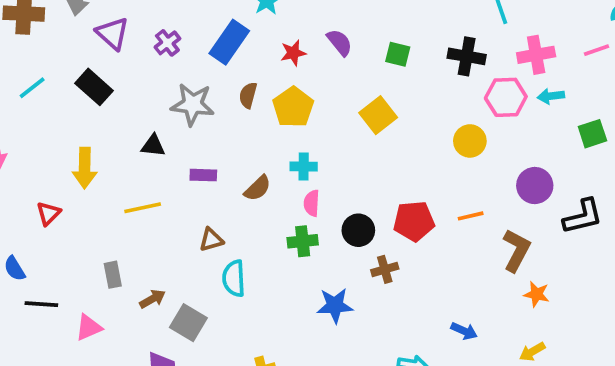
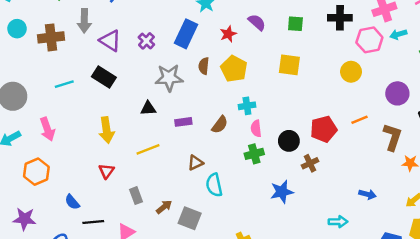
cyan line: (32, 88) -> (64, 84), turned 30
yellow square: (378, 115) -> (289, 65), turned -35
red triangle: (48, 213) -> (106, 171), moved

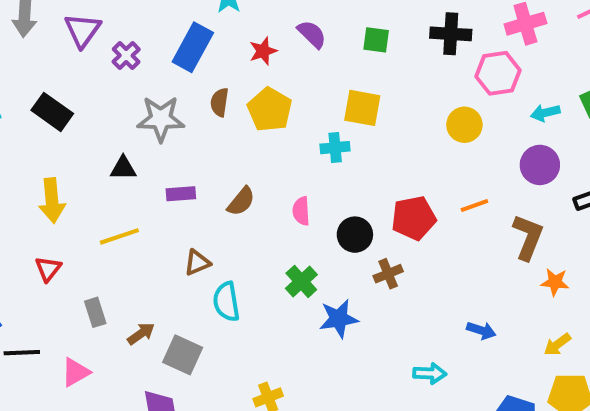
cyan arrow: (398, 34) -> (545, 113), moved
purple triangle: (110, 41) -> (83, 30), moved, turned 30
cyan cross: (247, 106) -> (335, 148), moved
green cross: (254, 154) -> (301, 281), moved, turned -30

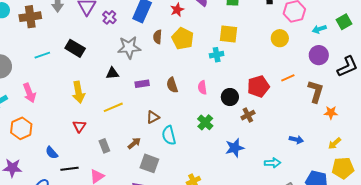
brown semicircle: (241, 201) -> (172, 85), turned 126
blue star: (339, 319) -> (235, 148), moved
brown arrow: (141, 334) -> (134, 143), moved

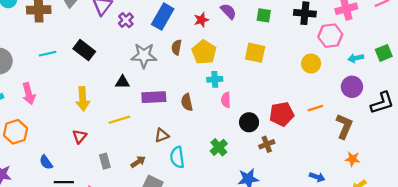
cyan cross: (217, 55) -> (215, 79), moved
purple rectangle: (142, 84) -> (154, 97), size x1.5
pink semicircle: (202, 87) -> (226, 100), moved
orange star: (331, 113) -> (352, 159), moved

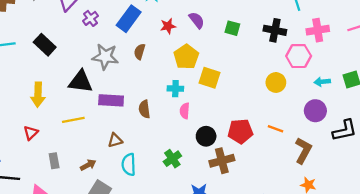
yellow pentagon: (204, 52) -> (186, 57), moved
yellow square: (255, 53) -> (210, 78), moved
black triangle: (122, 82) -> (80, 82), size x1.6
orange line: (315, 108) -> (276, 129), turned 32
brown cross: (267, 144) -> (222, 161), size x1.5

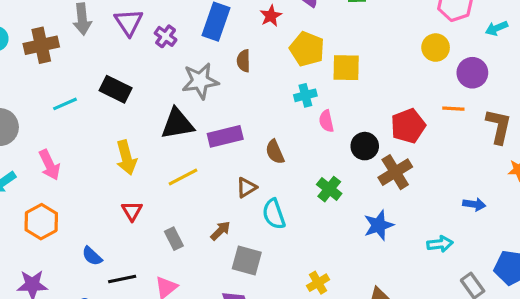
brown semicircle: (144, 109) -> (275, 152), moved
purple circle: (315, 111) -> (472, 73), moved

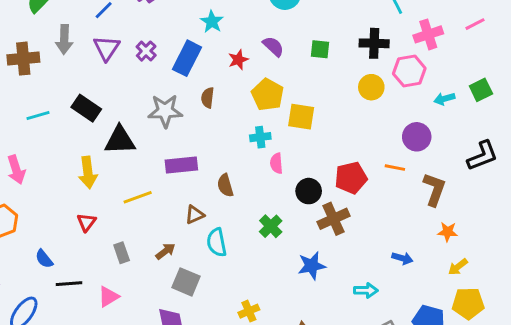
purple cross: (166, 36) -> (146, 51), moved
yellow circle: (436, 48) -> (371, 87), moved
black triangle: (177, 124) -> (120, 140), moved

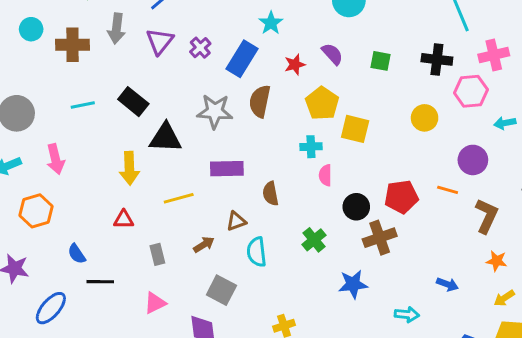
yellow circle: (371, 87) -> (425, 118), moved
brown semicircle: (208, 98) -> (260, 101), size x1.5
red triangle: (86, 222) -> (124, 220), turned 48
brown arrow: (165, 251) -> (204, 244), moved
pink triangle: (109, 297) -> (155, 303), moved

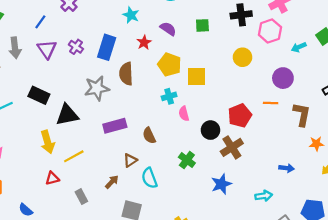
cyan star: (271, 23) -> (131, 15), moved
yellow line: (179, 198) -> (74, 156), moved

